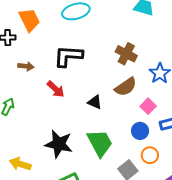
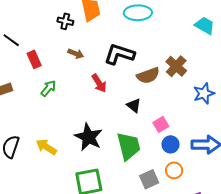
brown semicircle: (126, 87) -> (148, 75), moved
pink square: (148, 106) -> (161, 124), moved

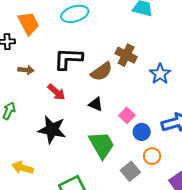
black star: (89, 137) -> (52, 130), moved

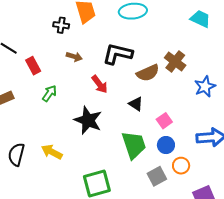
blue circle: (142, 132) -> (166, 145), moved

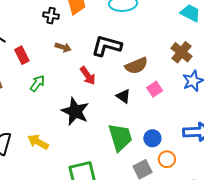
brown cross: (175, 62) -> (181, 52), moved
pink square: (164, 121) -> (155, 89), moved

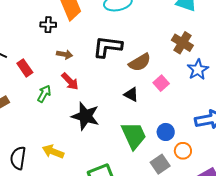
red arrow: (88, 76) -> (70, 81), moved

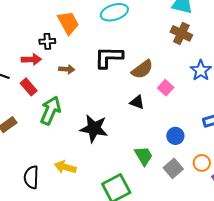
brown cross: (182, 43) -> (181, 33), moved
red arrow: (70, 81) -> (31, 59), moved, turned -42
green arrow: (44, 94) -> (51, 110), size x1.6
green trapezoid: (134, 135) -> (144, 156), moved, size x0.7
orange circle: (183, 151) -> (202, 163), moved

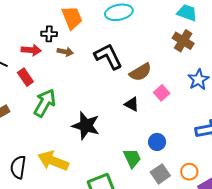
black L-shape: (109, 57) -> (108, 56), turned 56
brown arrow: (67, 69) -> (65, 52), moved
blue circle: (175, 136) -> (157, 142), moved
yellow arrow: (65, 167) -> (53, 161), size x1.4

